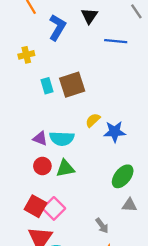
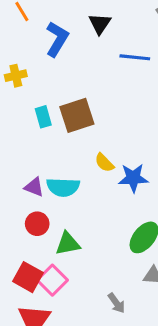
yellow semicircle: (93, 120) -> (104, 163), turned -91
green triangle: (65, 168) -> (68, 244), moved

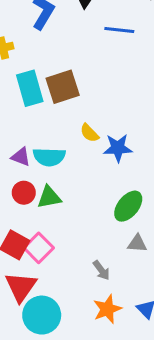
cyan rectangle: (43, 117) -> (30, 88), size x1.6
green triangle: (68, 244) -> (49, 197), moved

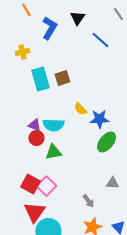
blue line: (119, 30) -> (100, 40), turned 36
brown square: (63, 87) -> (62, 78), size x0.7
red circle: (24, 193) -> (36, 138), moved
green ellipse: (128, 206) -> (106, 142), moved

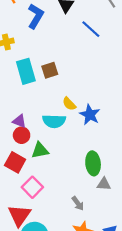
blue star: (99, 119) -> (90, 115), turned 30
cyan semicircle: (53, 125) -> (54, 121), moved
green ellipse: (106, 142) -> (93, 163), moved, turned -45
red square: (30, 184) -> (15, 162), moved

